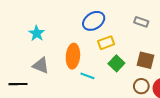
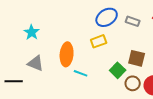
blue ellipse: (94, 21) -> (107, 17), moved
green square: (116, 63) -> (118, 70), moved

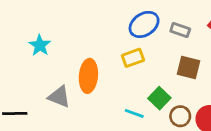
brown square: (137, 58) -> (189, 68), moved
gray triangle: (36, 63) -> (59, 97), moved
cyan line: (81, 73) -> (134, 113), moved

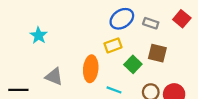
orange ellipse: (88, 76) -> (91, 69), moved
green square: (159, 98) -> (133, 64), moved

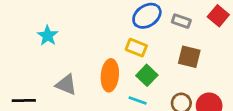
yellow rectangle: (113, 45) -> (136, 48), turned 42
green square: (133, 64) -> (147, 75), moved

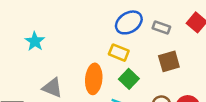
brown square: (189, 57) -> (169, 61), turned -30

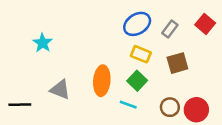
gray rectangle: (161, 28) -> (170, 29), turned -72
yellow rectangle: (119, 53) -> (141, 54), moved

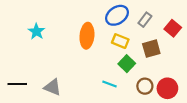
red square: (205, 24) -> (173, 28), moved
orange ellipse: (102, 81) -> (87, 36), moved
green square: (137, 81) -> (127, 64), moved
gray triangle: (60, 90) -> (53, 87), moved

